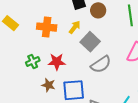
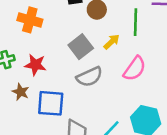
yellow arrow: (75, 27) -> (112, 42), moved

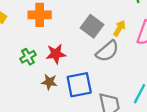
yellow arrow: (112, 42) -> (119, 28), moved

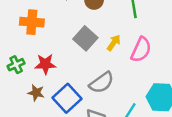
gray semicircle: (107, 51) -> (102, 83), moved
blue square: (79, 85) -> (67, 98), turned -36

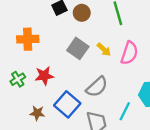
yellow arrow: (114, 43) -> (104, 50), turned 104
brown star: (36, 93) -> (37, 113), moved

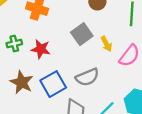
brown star: (37, 113) -> (22, 82), size x1.5

